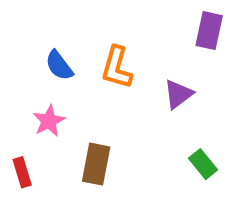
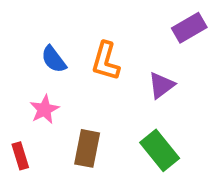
purple rectangle: (209, 31) -> (189, 28), turned 48
green rectangle: (203, 164) -> (160, 150), moved, size x1.5

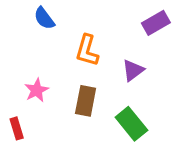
blue semicircle: (54, 59) -> (44, 18), moved
brown rectangle: (87, 148) -> (86, 101), moved

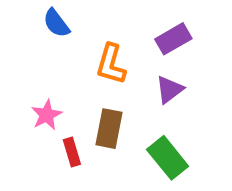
purple rectangle: (156, 23) -> (173, 39), moved
red rectangle: (17, 128) -> (72, 152), moved

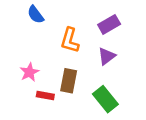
red rectangle: (72, 152) -> (45, 95), turned -63

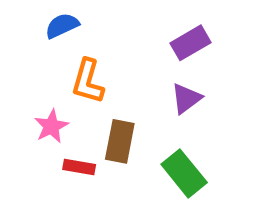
blue semicircle: (36, 15) -> (62, 26), turned 102
orange L-shape: (70, 40) -> (88, 81), moved

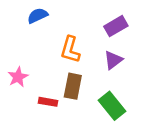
orange L-shape: (88, 81) -> (70, 50), moved
pink star: (51, 126) -> (18, 77), moved

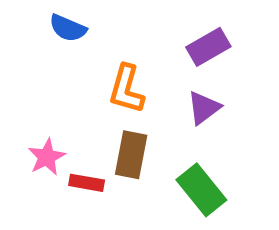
blue semicircle: (38, 16) -> (68, 28), turned -132
pink star: (18, 77) -> (47, 157), moved

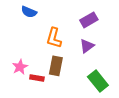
green rectangle: (201, 190) -> (98, 81), moved

